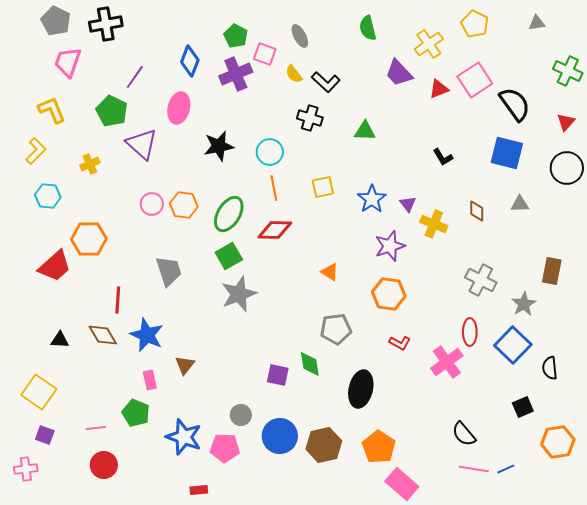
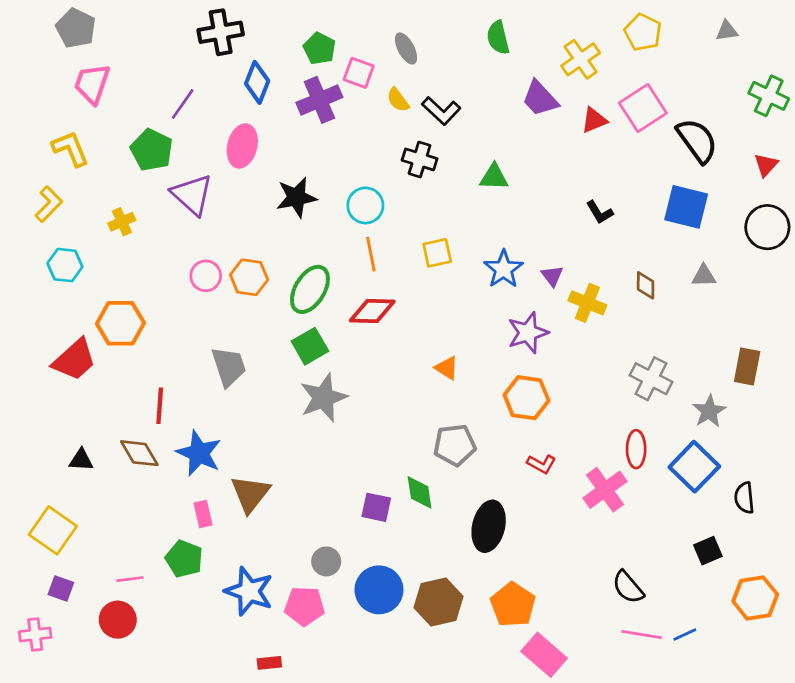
black cross: (106, 24) -> (221, 32), moved
brown triangle: (185, 365) -> (250, 494), size x1.5
red circle: (104, 465) -> (118, 620), moved

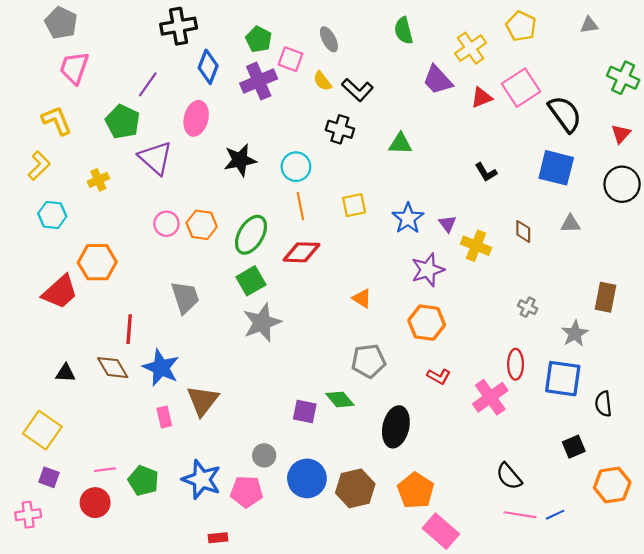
gray cross: (651, 379) -> (528, 307), size x0.6
blue square: (694, 467) -> (563, 379), turned -36
green diamond: (420, 492) -> (340, 399), turned -32
green pentagon: (184, 559) -> (143, 481), moved

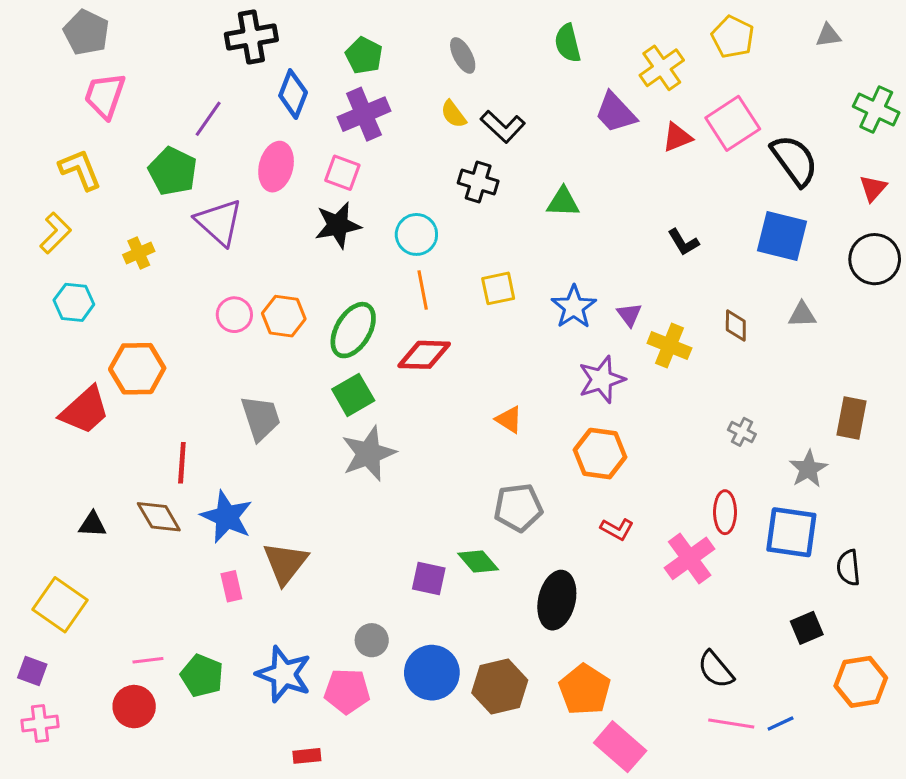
pink square: (290, 59) -> (342, 173), moved
purple square: (49, 477) -> (32, 671), moved

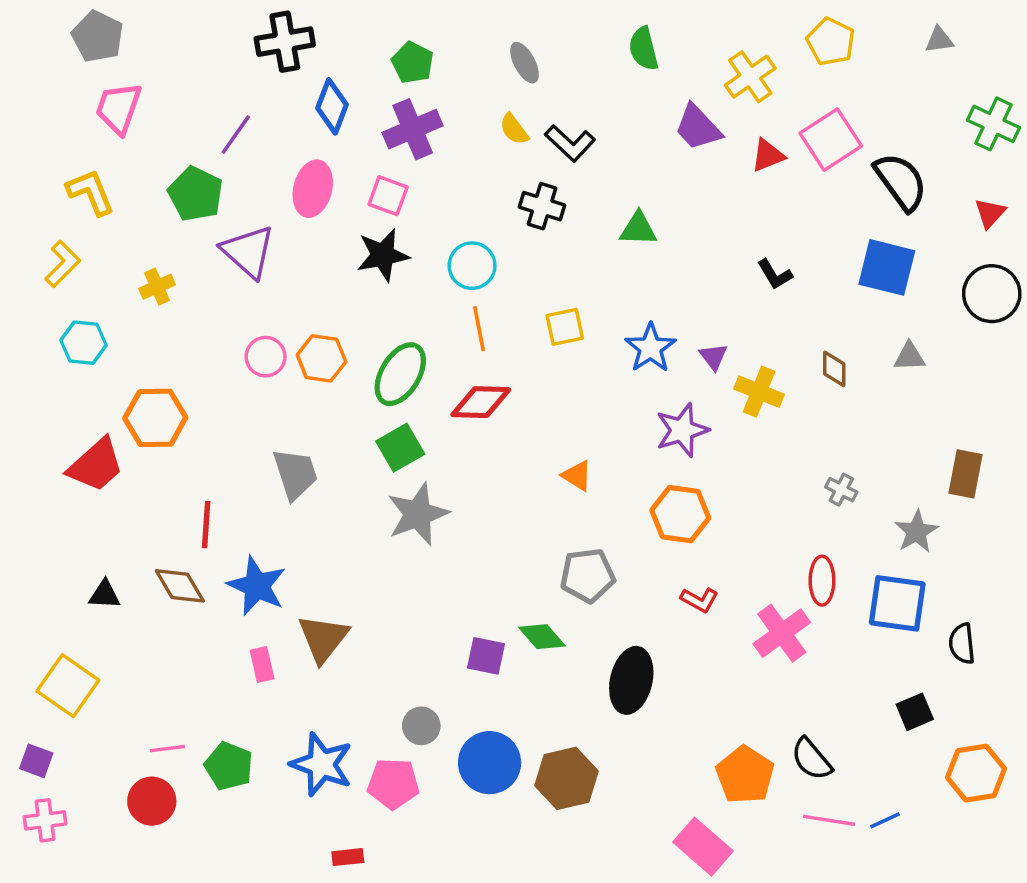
orange pentagon: (585, 690) -> (745, 775), moved

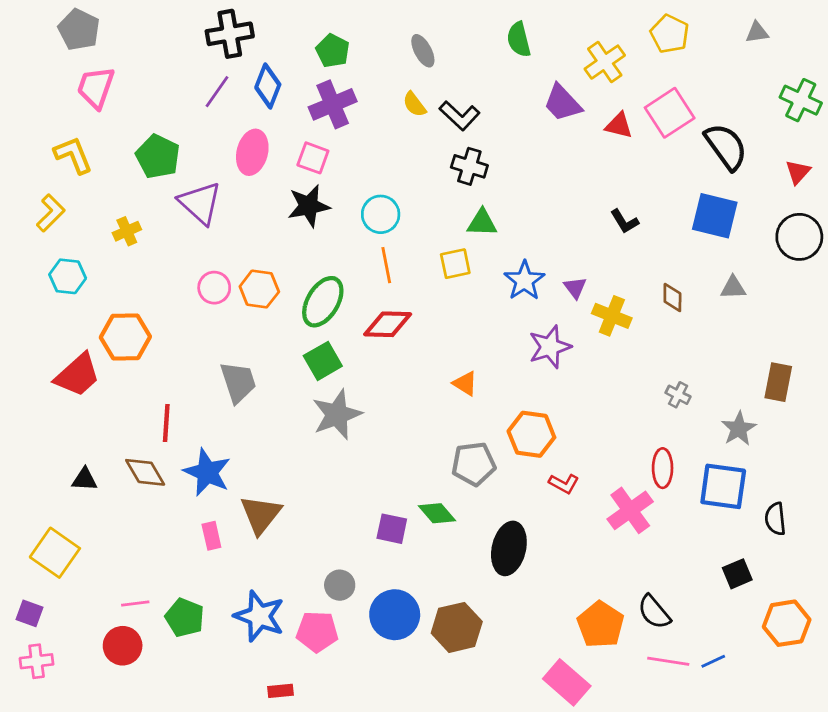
purple line: (236, 134) -> (217, 92), moved
red triangle: (768, 155) -> (619, 125), turned 36
black cross: (542, 206) -> (469, 166), moved
green triangle: (638, 229) -> (482, 223), moved
orange hexagon: (680, 514) -> (531, 434), moved

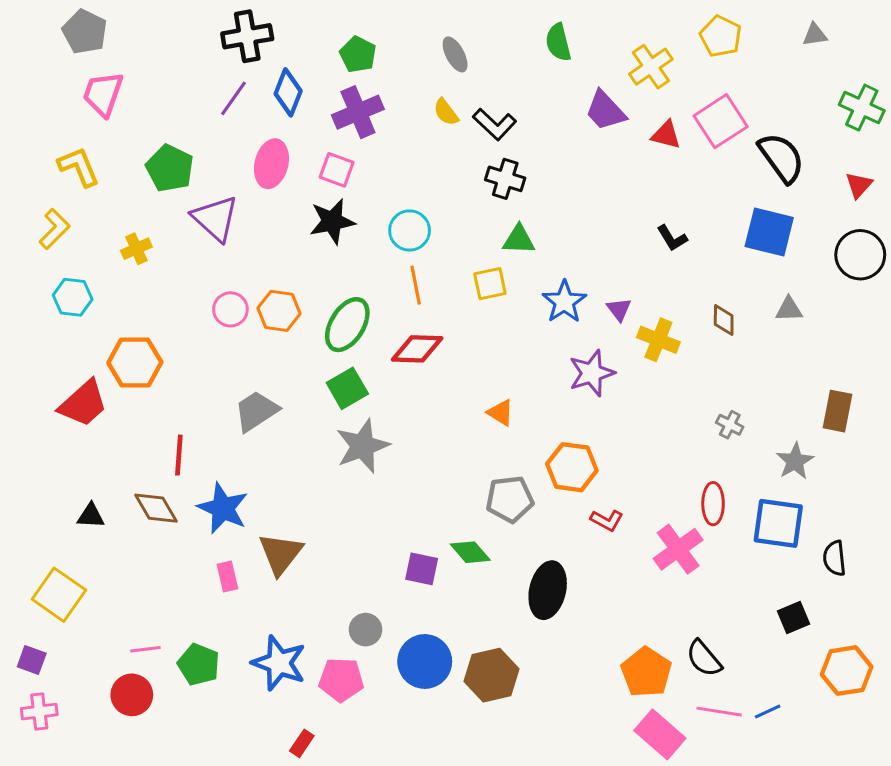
gray trapezoid: (238, 382) -> (256, 411), turned -105
pink rectangle: (567, 682) -> (660, 734), moved
red rectangle: (280, 691) -> (302, 743), turned -50

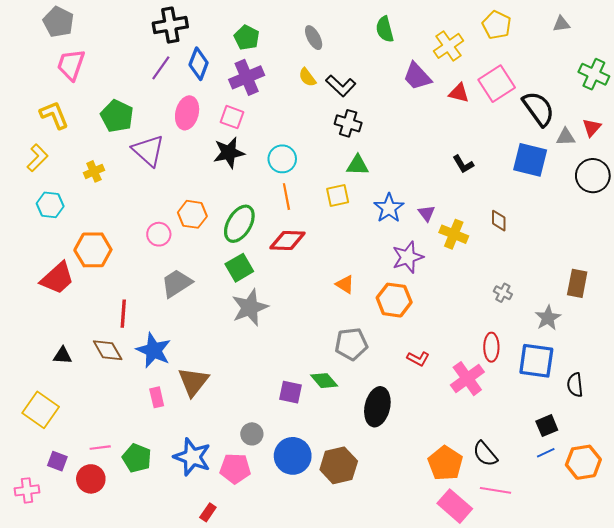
pink circle: (230, 309) -> (159, 234), moved
gray triangle: (789, 309) -> (566, 137), moved
orange hexagon: (572, 467) -> (394, 300), moved
purple square: (32, 660) -> (57, 461), moved
blue line: (768, 712) -> (546, 453), moved

